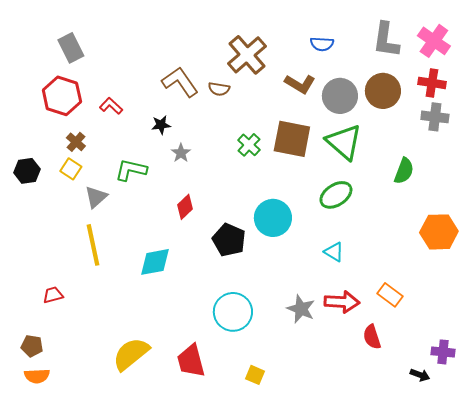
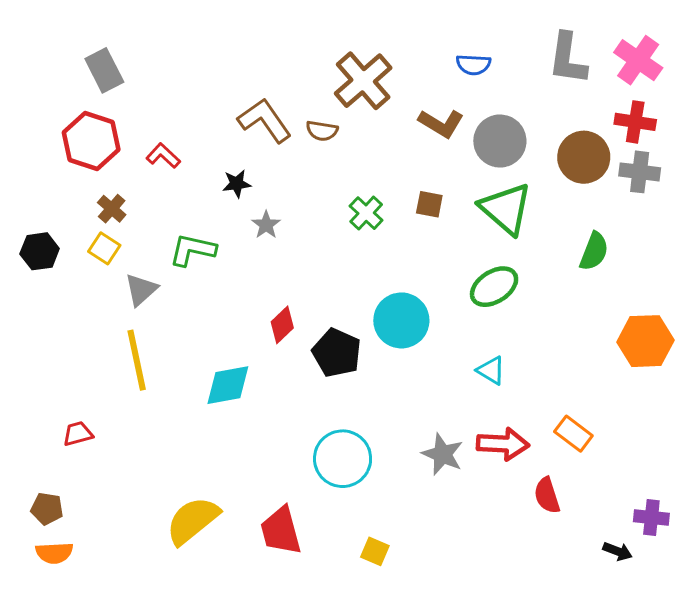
brown circle: (383, 91) -> (584, 157), moved
brown square: (292, 139) -> (429, 204), size x0.5
red diamond: (185, 207) -> (282, 325), moved

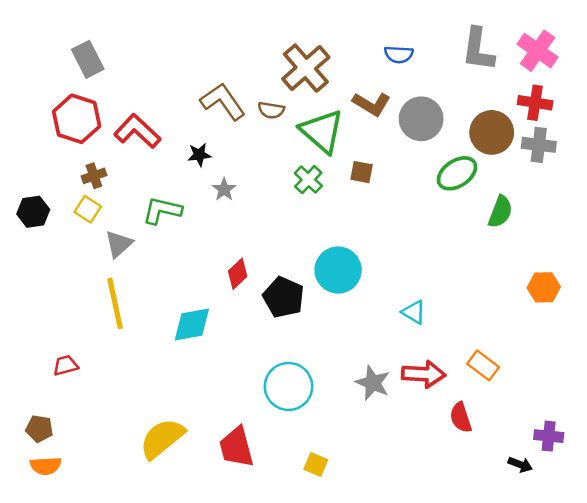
red L-shape: (163, 156) -> (137, 131), size x1.6
brown cross: (112, 209) -> (94, 176), turned 30
green triangle: (506, 209) -> (322, 131), moved
green ellipse: (494, 287) -> (457, 173), moved
orange hexagon: (646, 341) -> (544, 287), size x0.7

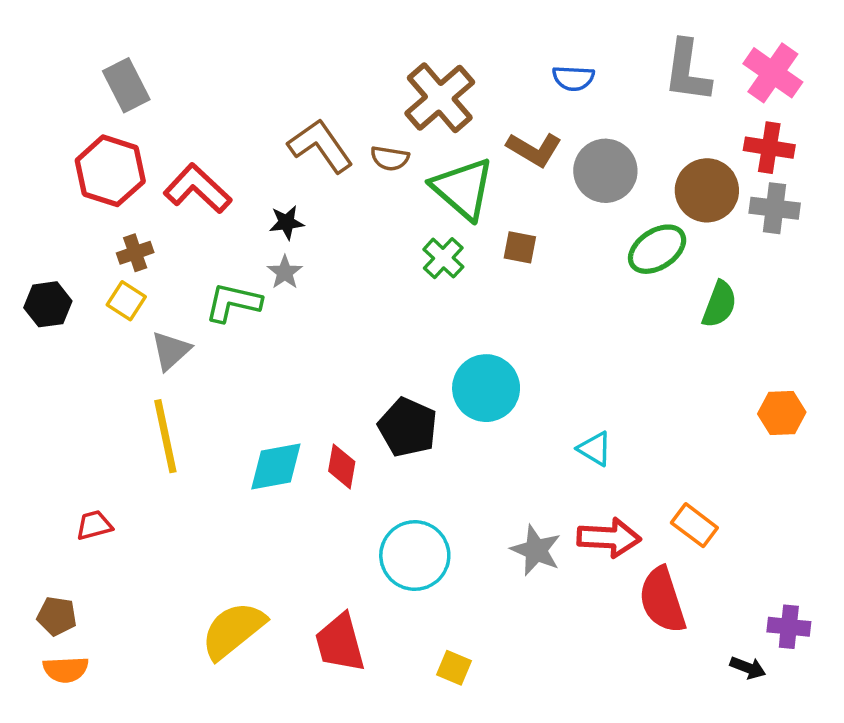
gray star: (224, 189) -> (285, 272), moved
red diamond: (238, 274) -> (342, 466), moved, turned -36
red semicircle: (461, 417) -> (662, 600), size x1.5

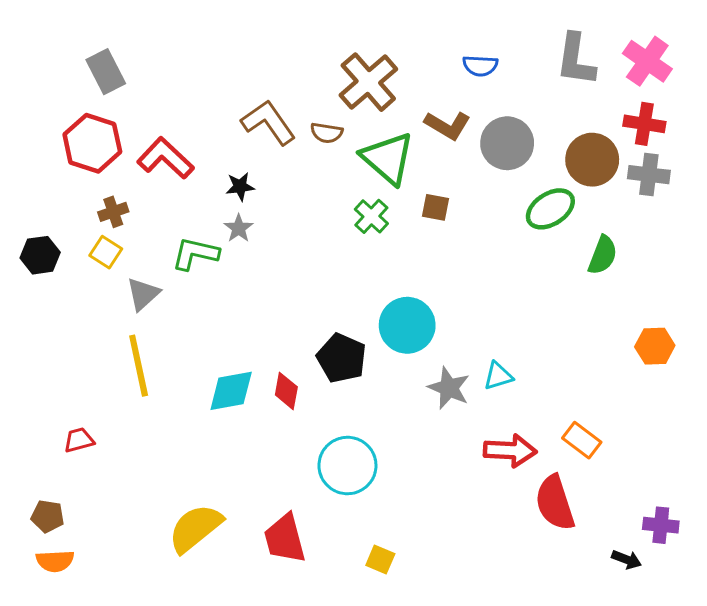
cyan triangle: (595, 449) -> (498, 376), turned -48
gray star: (536, 550) -> (449, 388), moved

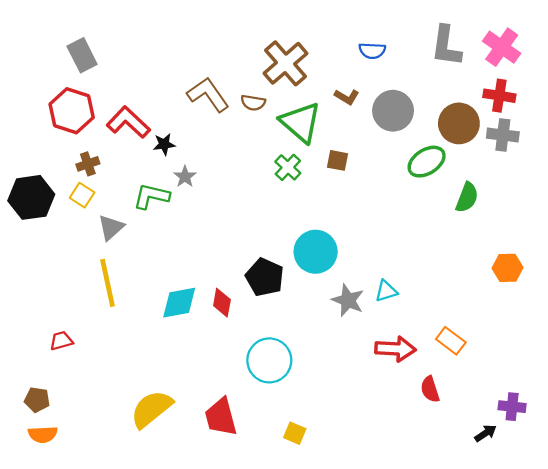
brown L-shape: (447, 125) -> (347, 97), size x0.7
black star: (240, 187) -> (164, 144), moved
black hexagon: (40, 255) -> (31, 197), size x1.5
red semicircle: (555, 503) -> (430, 389), size x0.6
black arrow: (626, 560) -> (485, 433), turned -55

